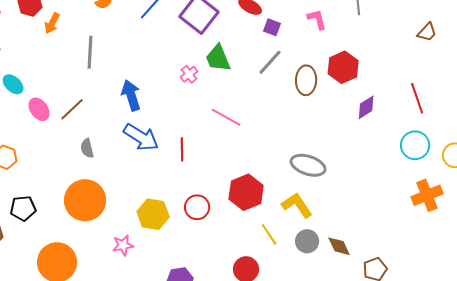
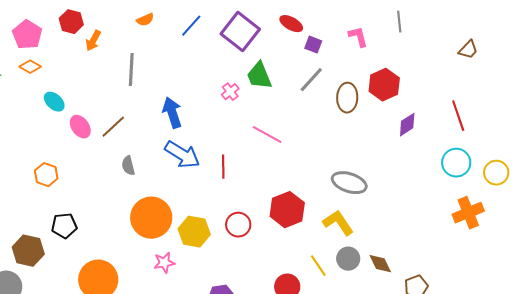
orange circle: (85, 200) -> (151, 218), moved
yellow line: (269, 234) -> (318, 266), moved

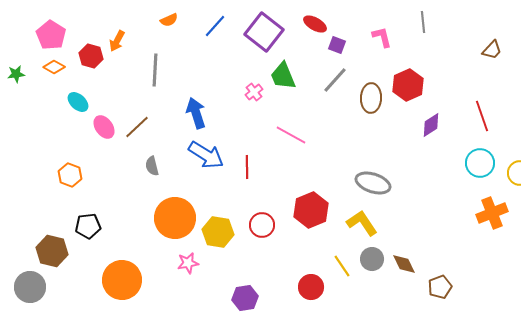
red hexagon: (71, 22) -> (91, 56), moved

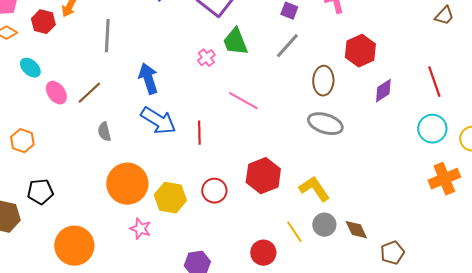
brown ellipse: (371, 98) -> (323, 81), moved
gray ellipse: (373, 183) -> (325, 124), moved
pink star: (188, 263) -> (140, 229), turned 30

